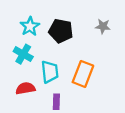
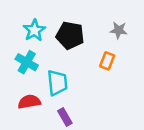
orange rectangle: (83, 74) -> (107, 61), moved, size x0.6
purple rectangle: (56, 102) -> (65, 117), turned -32

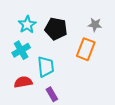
orange rectangle: (107, 61) -> (86, 49), size x1.5
cyan cross: (27, 62) -> (21, 50), turned 30

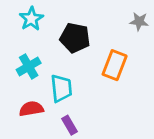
cyan star: (27, 25) -> (31, 19), moved
gray star: (95, 25) -> (139, 21), moved

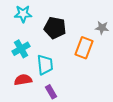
cyan star: (31, 19) -> (23, 14), turned 30
gray star: (139, 21) -> (102, 28), moved

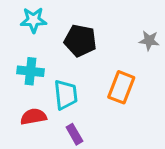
orange rectangle: (84, 48) -> (121, 87), moved
cyan cross: (21, 49) -> (31, 71), turned 36

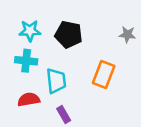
cyan star: (33, 20) -> (30, 31), moved

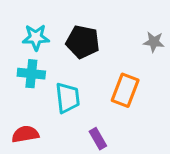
red semicircle: (29, 99) -> (25, 134), moved
purple rectangle: (64, 114) -> (98, 139), moved

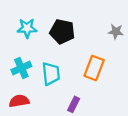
cyan cross: (31, 74) -> (21, 68), moved, turned -30
purple rectangle: (98, 139) -> (74, 104), turned 56

